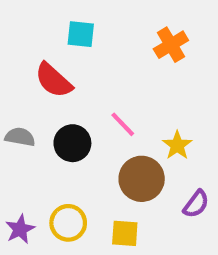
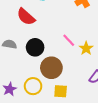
pink line: (123, 124) -> (69, 40), moved
brown circle: (142, 179) -> (51, 68), moved

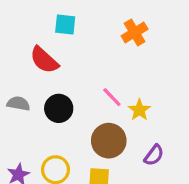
brown circle: (51, 68) -> (109, 141), moved

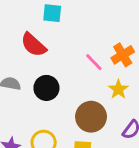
orange cross: (135, 33) -> (123, 55), moved
pink line: (112, 97) -> (94, 62), moved

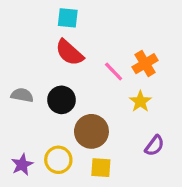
red semicircle: (34, 45) -> (69, 53), moved
brown circle: (91, 117) -> (91, 131), moved

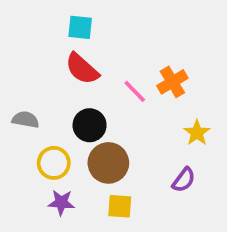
black circle: (61, 100) -> (90, 125), moved
yellow star: (140, 101) -> (197, 133), moved
yellow circle: (58, 160) -> (54, 163), moved
purple star: (22, 165) -> (61, 202), moved, turned 30

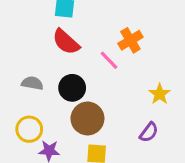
orange cross: (172, 82) -> (130, 40), moved
gray semicircle: (25, 120) -> (32, 83), moved
yellow circle: (54, 163) -> (29, 129), moved

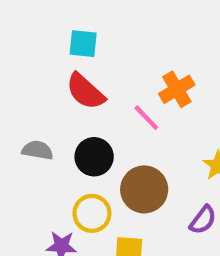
brown circle: (87, 118) -> (144, 189), moved
yellow circle: (29, 129) -> (92, 213), moved

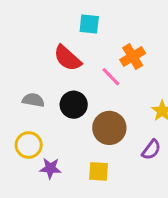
cyan square: (83, 44) -> (89, 24), moved
yellow circle: (92, 213) -> (29, 145), moved

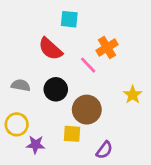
purple semicircle: (151, 150) -> (104, 150), moved
yellow square: (98, 171) -> (72, 134), moved

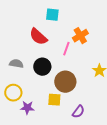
pink line: (88, 65) -> (66, 49), turned 64

